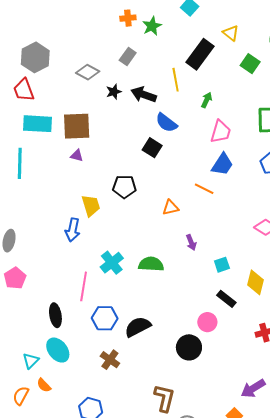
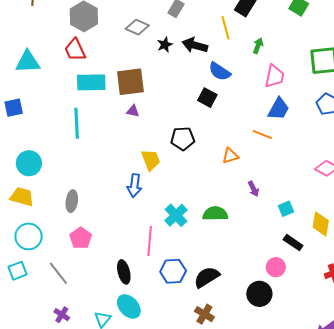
brown cross: (110, 360) -> (204, 314), moved

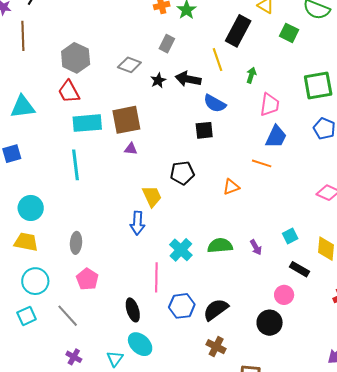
black square: (207, 98) -> (204, 130), turned -30
purple arrow: (254, 189) -> (256, 247), moved

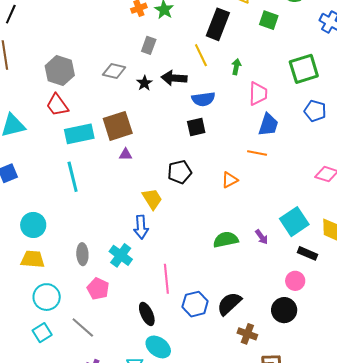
blue semicircle: (215, 104) -> (203, 99), turned -30
cyan square: (290, 236) -> (294, 222), size x1.8
cyan cross: (181, 250) -> (121, 255), moved
brown cross: (216, 347) -> (247, 334), moved

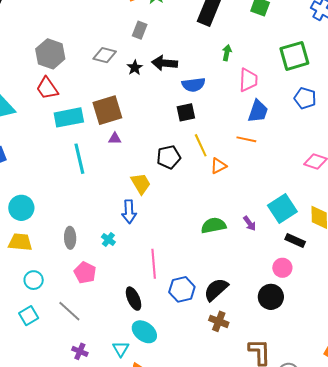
yellow line: (201, 55) -> (201, 145), moved
cyan line: (73, 177) -> (79, 159), moved
cyan cross: (121, 255) -> (108, 240), size x0.6
cyan circle: (47, 297) -> (34, 280), size x0.7
brown cross: (247, 334) -> (219, 321), moved

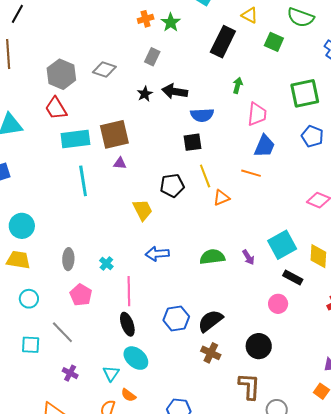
gray diamond: (105, 55) -> (104, 70), moved
blue arrow: (129, 212) -> (157, 254), moved, turned 85
pink line: (154, 264) -> (129, 291), moved
black circle: (271, 297) -> (259, 346), moved
cyan square: (29, 316) -> (31, 345), moved, turned 30

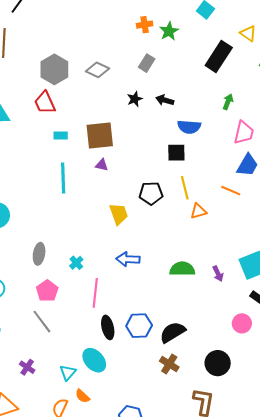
black arrow: (175, 91) -> (165, 100), size x0.7
cyan rectangle: (75, 139) -> (61, 135), size x0.5
black ellipse: (127, 324) -> (108, 327), moved
gray line: (62, 332) -> (42, 322), moved

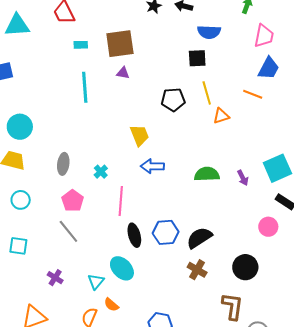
yellow trapezoid: (119, 214) -> (139, 135), moved

